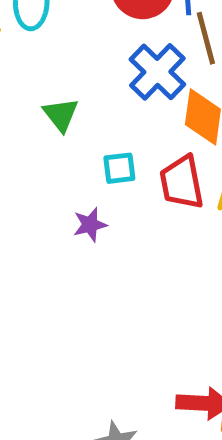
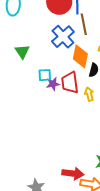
purple star: (90, 225) -> (53, 84), moved

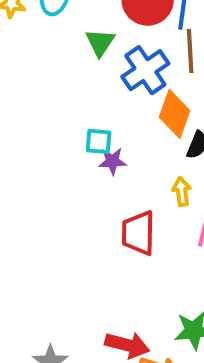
green triangle: (22, 52) -> (100, 42), moved
red trapezoid: (70, 83) -> (138, 233), moved

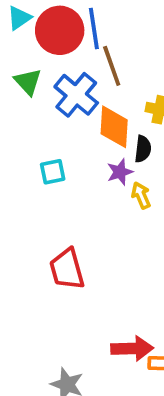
purple star: (112, 161) -> (120, 172), moved
red trapezoid: (138, 233) -> (67, 269), moved

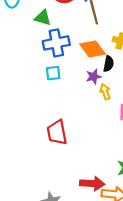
green triangle: (28, 82) -> (43, 18), turned -36
blue cross: (76, 95) -> (56, 43), moved, turned 35
orange diamond: (114, 127) -> (92, 49), turned -45

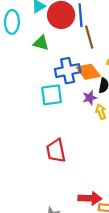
blue cross: (56, 43) -> (68, 71), moved
cyan square: (53, 73) -> (52, 95), size x1.5

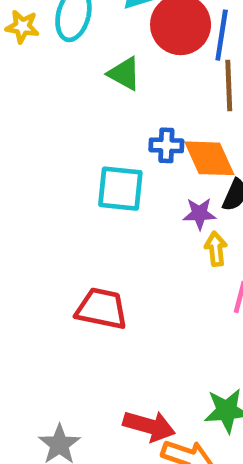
blue cross: (68, 71) -> (166, 145), size x0.6
red trapezoid: (56, 151) -> (102, 309), turned 100

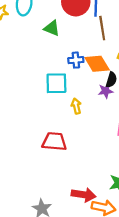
purple star: (199, 214) -> (106, 91), moved
yellow arrow: (216, 249) -> (76, 106), moved

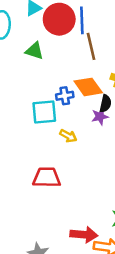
blue cross: (76, 60) -> (65, 96), moved
yellow arrow: (76, 106) -> (68, 136), turned 136

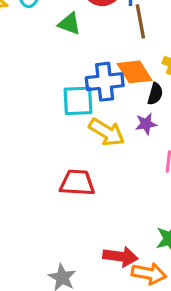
blue cross: (65, 96) -> (105, 82), size x1.6
purple star: (100, 116) -> (146, 124), moved
yellow arrow: (68, 136) -> (107, 132), size x1.6

